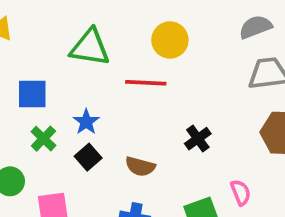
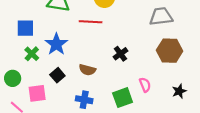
blue star: (86, 122) -> (56, 44), size x1.5
black square: (88, 157) -> (57, 75), moved

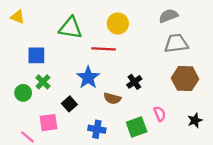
blue star: (56, 44) -> (88, 77), moved
brown semicircle: (87, 70) -> (112, 98), moved
green circle: (13, 78) -> (23, 93), moved

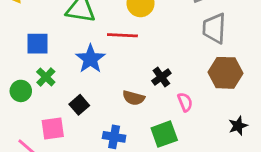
gray trapezoid: (176, 43) -> (214, 28), turned -80
blue star: (88, 77) -> (90, 59), moved
pink semicircle: (160, 114) -> (185, 102), moved

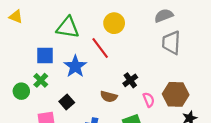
red line: (122, 35) -> (100, 48), turned 50
blue square: (37, 44) -> (45, 56), moved
brown hexagon: (225, 73) -> (176, 94), moved

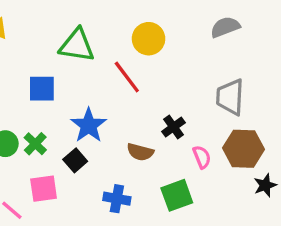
gray trapezoid: (171, 43) -> (230, 97), moved
blue star: (75, 66) -> (89, 125), moved
green cross: (41, 80) -> (35, 144), moved

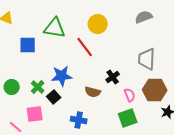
blue square: (42, 89) -> (28, 45), moved
blue star: (89, 125) -> (62, 76), turned 30
green cross: (35, 144) -> (38, 87), moved
green square: (177, 195) -> (128, 118), moved

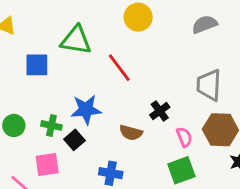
yellow circle: (98, 24) -> (138, 17), moved
green cross: (38, 87) -> (51, 125), turned -32

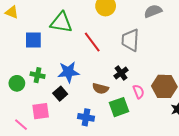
gray trapezoid: (209, 85) -> (130, 40), moved
green cross: (51, 125) -> (38, 75), moved
green square: (181, 170) -> (119, 107), moved

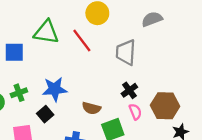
red line: (92, 42) -> (82, 40), moved
black cross: (121, 73) -> (129, 90), moved
green cross: (38, 75) -> (19, 93), turned -32

